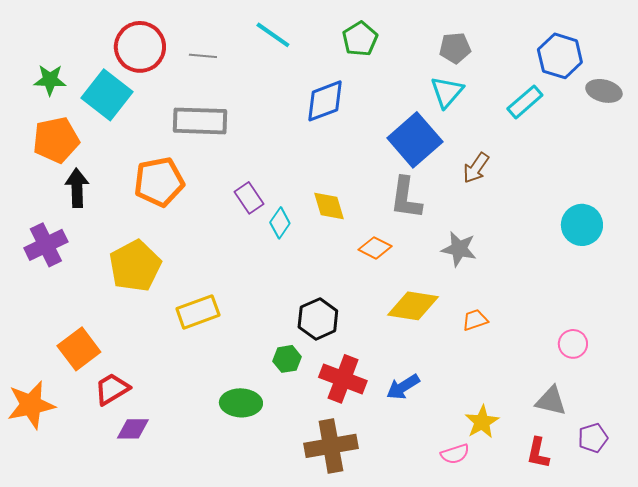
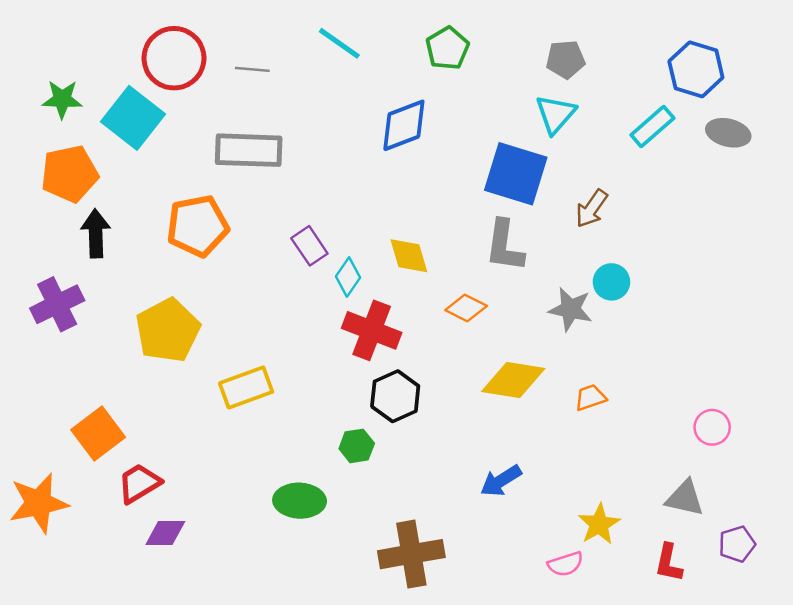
gray ellipse: (604, 91) -> (728, 133), moved
blue square: (415, 140) -> (516, 174), turned -32
cyan circle: (582, 225) -> (611, 282), moved, size x0.7
red cross: (343, 379) -> (372, 330), moved

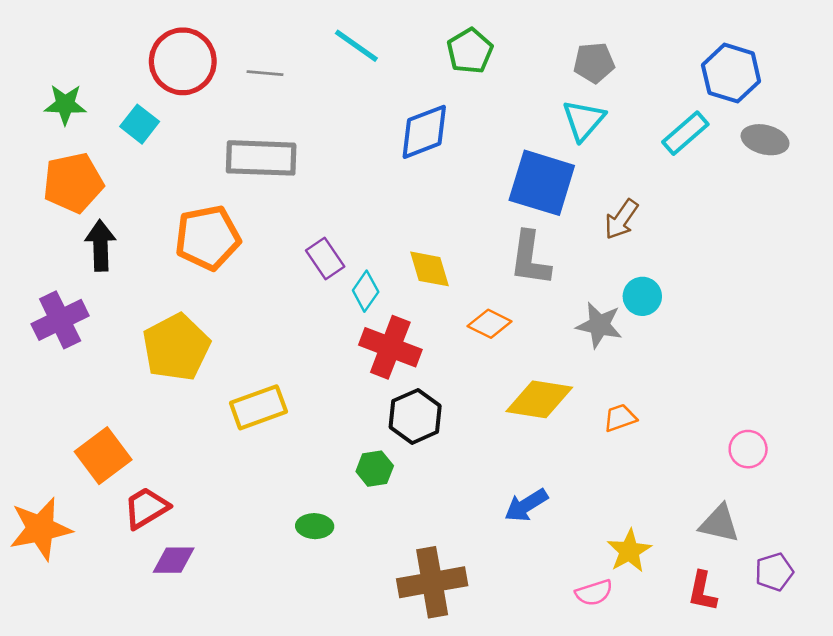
cyan square: (133, 118) -> (140, 124), size x0.6
green ellipse: (300, 501) -> (315, 526), size x0.7

